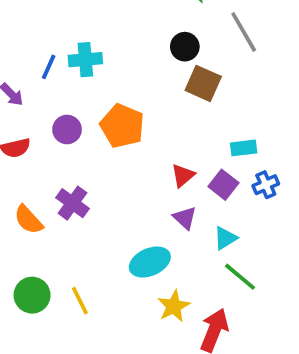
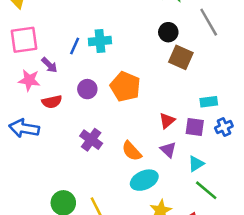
purple square: (223, 185) -> (195, 127), turned -30
orange semicircle: (28, 220) -> (132, 151), moved

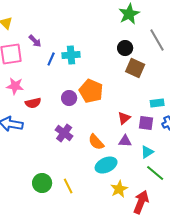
purple arrow: (49, 65) -> (35, 41), moved
purple circle: (87, 89) -> (69, 98), moved
purple triangle: (168, 150) -> (125, 141), turned -40

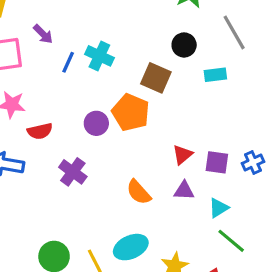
cyan cross: (71, 55) -> (99, 56), turned 30
brown square: (135, 68) -> (156, 78), moved
cyan rectangle: (157, 103) -> (215, 75), moved
purple cross: (64, 133) -> (73, 172), moved
cyan ellipse: (106, 165) -> (131, 247), moved

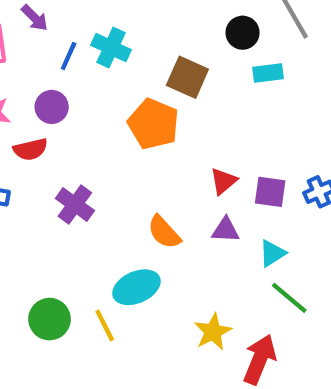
black circle: (184, 45) -> (243, 33), moved
purple circle: (96, 123) -> (52, 107), moved
cyan ellipse: (131, 247) -> (136, 287), moved

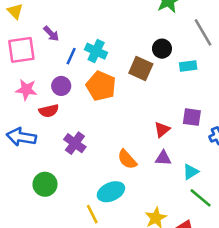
black circle: (243, 33) -> (162, 49), moved
orange pentagon: (153, 124) -> (101, 86), moved
purple square: (270, 192) -> (192, 117), moved
green circle: (50, 319) -> (45, 184), moved

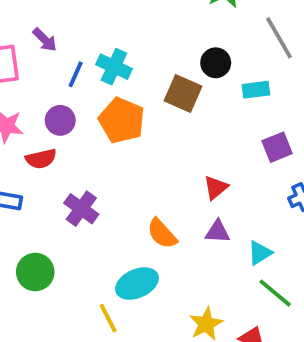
purple square: (192, 117) -> (277, 147), moved, turned -30

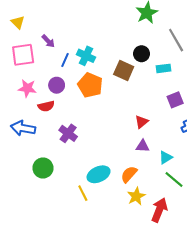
orange semicircle: (162, 234) -> (129, 174), moved, turned 84

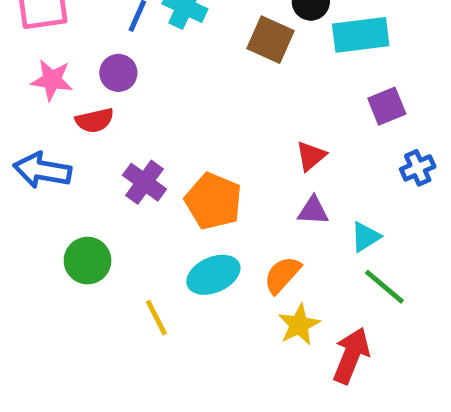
cyan rectangle: (164, 68) -> (361, 35), size x1.6
orange pentagon: (90, 85) -> (213, 201), moved
yellow line: (83, 193) -> (156, 318), moved

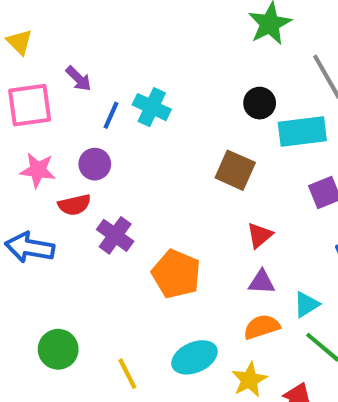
brown square: (270, 40) -> (235, 170), moved
purple cross: (145, 182) -> (115, 235), moved
green circle: (88, 261) -> (58, 349), moved
cyan ellipse: (213, 275) -> (194, 357), moved
orange semicircle: (282, 275) -> (262, 327), moved, turned 30

